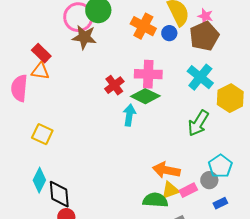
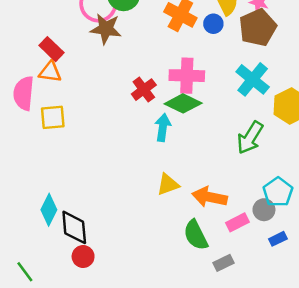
yellow square: (42, 134) -> (53, 117), moved, turned -30
yellow triangle: (170, 190) -> (168, 184), moved
green semicircle: (155, 200) -> (196, 235), turned -120

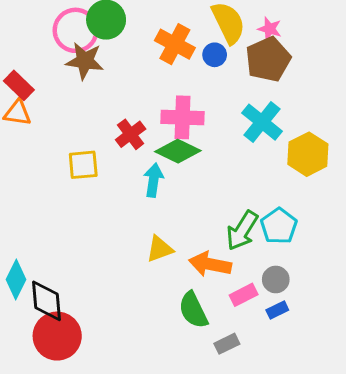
yellow square: (53, 117) -> (83, 165), moved
green arrow: (250, 138) -> (242, 231), moved
cyan pentagon: (278, 192) -> (279, 226), moved
blue rectangle: (278, 239) -> (277, 310), moved
red circle: (83, 257) -> (57, 336), size x1.8

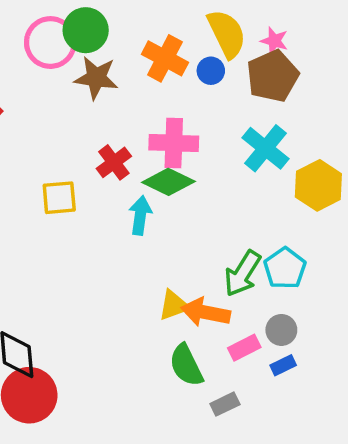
brown star: (85, 61) -> (96, 78), moved
yellow triangle: (160, 249) -> (174, 305), moved

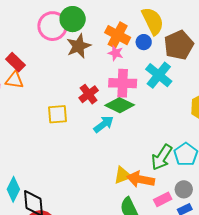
pink star: (274, 41) -> (116, 53), moved
brown star: (96, 78) -> (79, 46), turned -30
cyan cross: (265, 148) -> (159, 75), moved
cyan arrow: (140, 215) -> (104, 124), turned 45

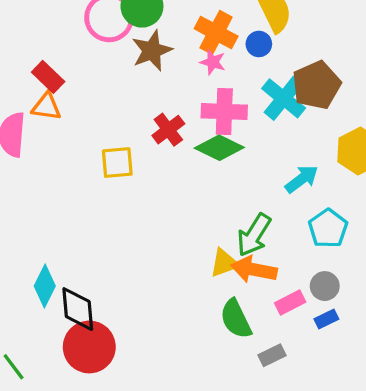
brown pentagon: (179, 45) -> (316, 85), moved
cyan arrow: (104, 124) -> (302, 179), moved
green arrow: (162, 157) -> (254, 235), moved

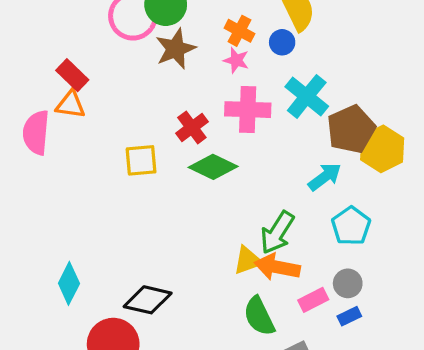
orange cross: (216, 32) -> (239, 31), size x0.7
brown pentagon: (316, 85) -> (351, 129), moved
green diamond: (219, 148) -> (213, 167), moved
black diamond: (78, 309) -> (148, 300), moved, turned -72

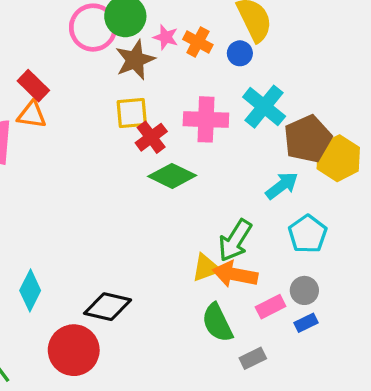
pink star: (236, 60) -> (166, 37), moved
yellow square: (141, 160) -> (132, 113), moved

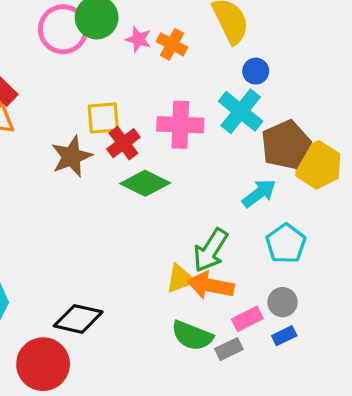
blue circle: (240, 53) -> (256, 71), moved
brown star: (135, 60) -> (72, 156), moved
green semicircle: (217, 323) -> (192, 336), turned -42
gray rectangle: (253, 358) -> (229, 349), moved

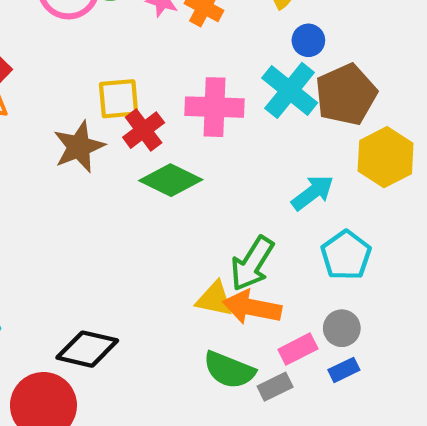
brown pentagon: (286, 145) -> (346, 95), moved
yellow triangle: (180, 279) -> (215, 299), turned 32

